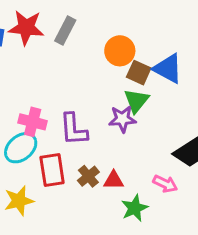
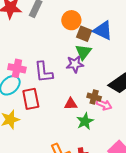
brown cross: (88, 176) -> (94, 97), moved, turned -32

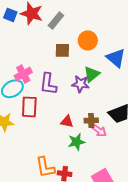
brown square: (84, 34) -> (62, 50), moved, turned -35
pink cross: (17, 68) -> (23, 74), turned 36
brown cross: (94, 97) -> (91, 120), turned -32

